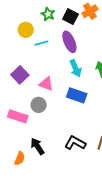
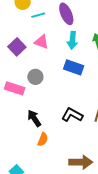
cyan arrow: (76, 68) -> (72, 40), turned 30
pink triangle: (46, 84) -> (41, 42), moved
orange semicircle: (20, 158) -> (43, 139), moved

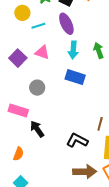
pink rectangle: (15, 88) -> (18, 110), moved
black L-shape: (72, 115) -> (77, 140), moved
orange semicircle: (43, 139) -> (18, 154), moved

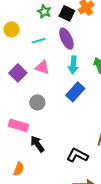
yellow circle: (22, 13) -> (12, 29), moved
blue rectangle: (75, 77) -> (75, 92), turned -66

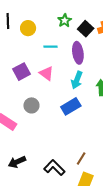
black arrow: (37, 144) -> (17, 162), moved, turned -96

